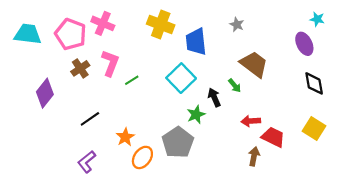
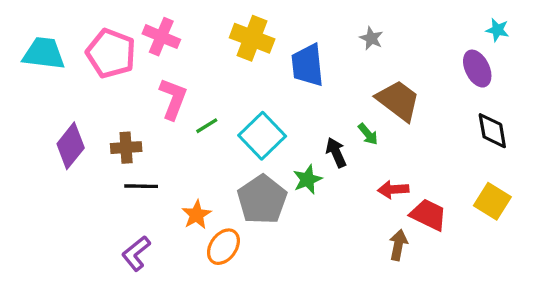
brown cross: (80, 68) -> (126, 148), moved, turned 30
cyan square: (181, 78) -> (262, 136), moved
black line: (90, 119) -> (141, 186), turned 36
gray pentagon: (178, 142) -> (262, 200), moved

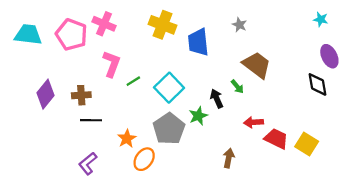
purple ellipse: (477, 69) -> (329, 56), moved
yellow square: (492, 201) -> (307, 144), moved
brown arrow: (398, 245) -> (229, 158), moved

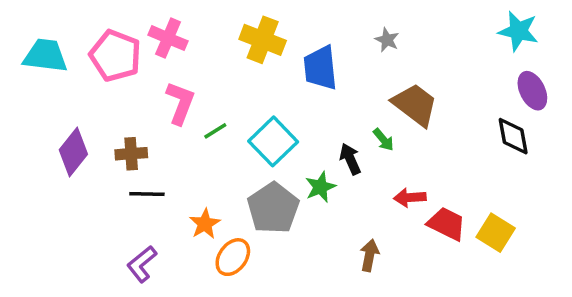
cyan star: (321, 19) -> (518, 31), size x1.6

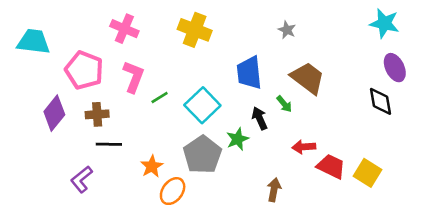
pink pentagon: (115, 56) -> (84, 70), moved
blue trapezoid: (320, 68) -> (249, 73), moved
purple L-shape: (142, 264) -> (82, 179), moved

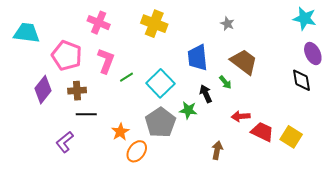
green star: (238, 139) -> (188, 110), turned 30

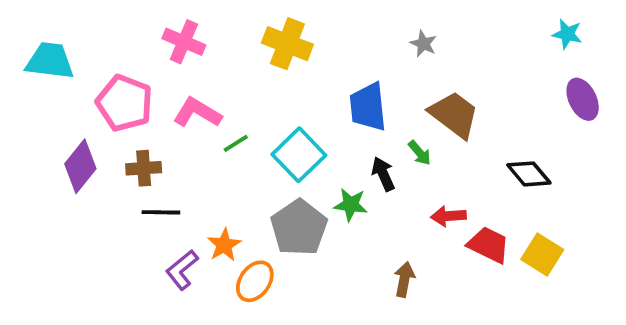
cyan star: (305, 18) -> (567, 34), size x0.7
pink L-shape: (106, 61) -> (197, 113), turned -80
black diamond: (302, 80) -> (529, 174), moved, turned -30
purple L-shape: (65, 142) -> (182, 270), moved

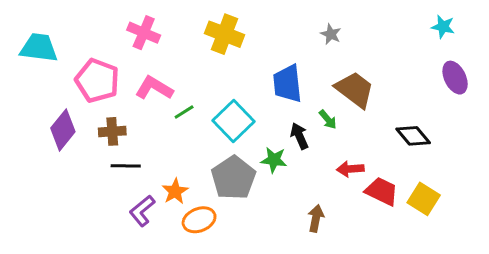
orange ellipse: (255, 281) -> (199, 220), turned 32

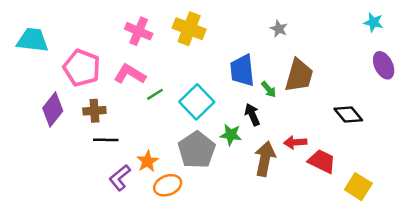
pink cross: (144, 33) -> (139, 31), moved
brown trapezoid: (355, 90) -> (299, 75), turned 69
green arrow: (328, 119) -> (269, 89), moved
yellow square: (424, 199) -> (358, 187), moved
brown arrow: (316, 218) -> (265, 159), moved, size x1.5

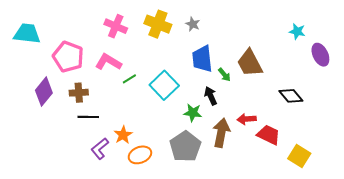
cyan star: (373, 22) -> (297, 31), moved
gray star: (279, 29) -> (193, 24), moved
brown trapezoid: (299, 75) -> (250, 63), turned 136
gray pentagon: (197, 150) -> (185, 146), moved

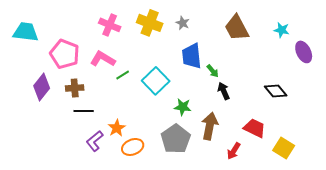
brown trapezoid: (250, 63) -> (237, 28), moved
black arrow: (211, 96) -> (224, 91), moved
red arrow: (247, 119) -> (234, 151), moved, turned -54

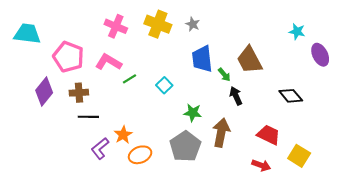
brown trapezoid: (237, 28) -> (250, 60), moved
cyan square: (156, 81) -> (164, 85), size x0.6
red arrow: (234, 151) -> (261, 165), moved, turned -102

